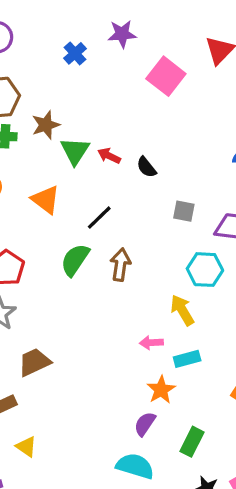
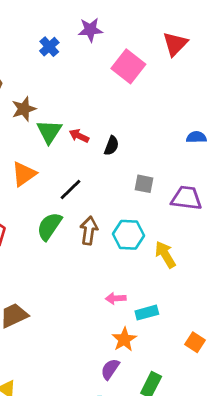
black semicircle: (146, 167) -> (112, 146), turned -120
orange triangle: (46, 200) -> (24, 174), turned 48
cyan hexagon: (205, 270) -> (128, 235), moved
yellow arrow: (182, 310) -> (165, 255), moved

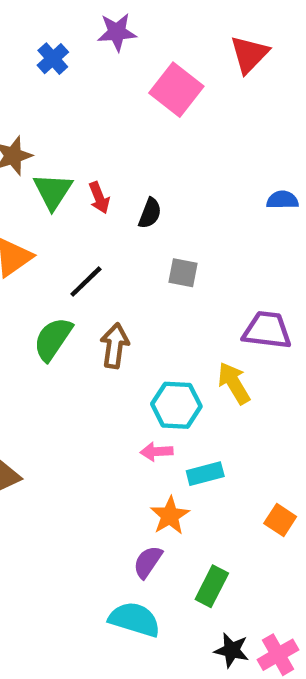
red arrow: (79, 136) -> (99, 198), turned -138
gray square: (144, 184) -> (183, 273), moved
purple trapezoid: (186, 198) -> (267, 330), moved
cyan hexagon: (128, 235) -> (176, 405), moved

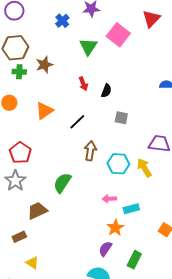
green triangle: (53, 191) -> (88, 47), moved
green semicircle: (53, 339) -> (62, 183), moved
cyan hexagon: (176, 405) -> (118, 164), moved

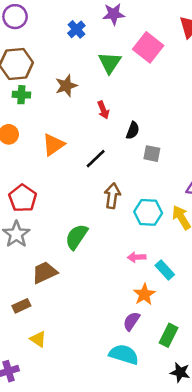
brown star: (44, 65) -> (66, 86), moved
black semicircle: (106, 91) -> (133, 130), moved
cyan rectangle: (131, 209) -> (165, 270), turned 63

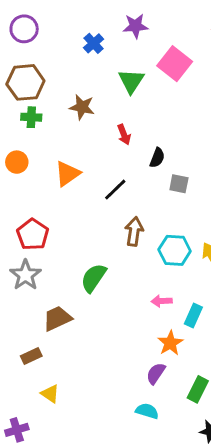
brown star: (66, 86) -> (82, 107), turned 30
cyan rectangle: (165, 270) -> (193, 316), turned 66
cyan semicircle: (124, 354) -> (147, 411), size x0.7

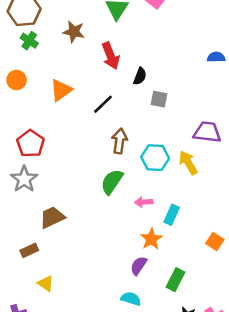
green cross: (31, 117) -> (29, 41), turned 30
red arrow: (124, 135) -> (111, 56), size x1.5
green semicircle: (94, 278) -> (112, 182), moved

